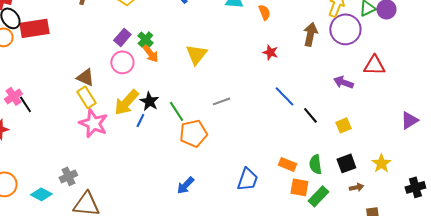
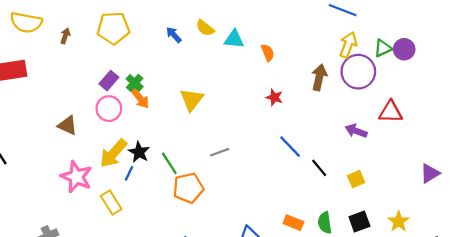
yellow rectangle: (86, 97) -> (111, 203), moved

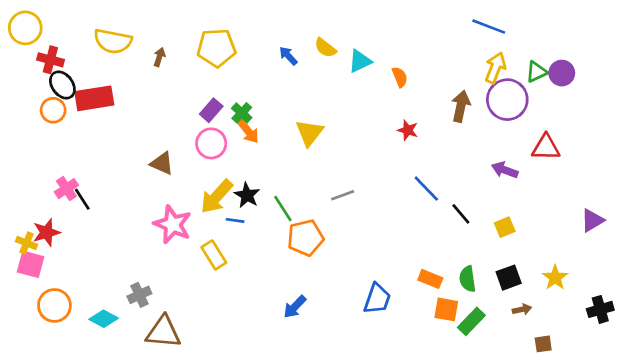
cyan triangle: (234, 39) -> (360, 61), turned -30
blue line: (129, 173) -> (235, 220), turned 72

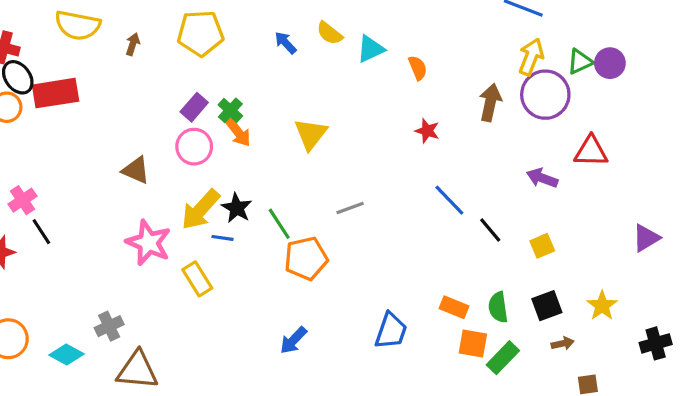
black line: (82, 199) -> (41, 232), moved

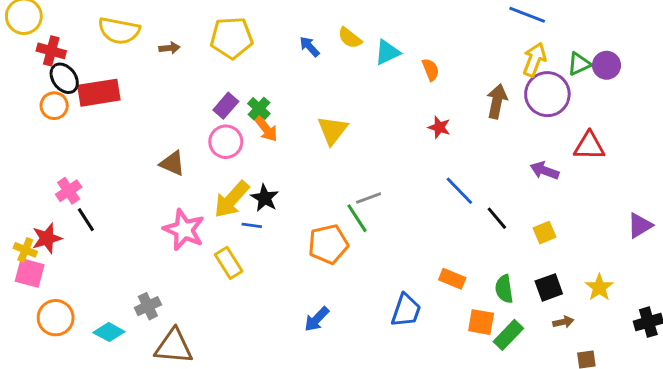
brown arrow: (133, 44) -> (170, 48), turned 66
green line: (279, 224) -> (357, 218), moved
orange rectangle: (454, 307) -> (452, 279), moved

